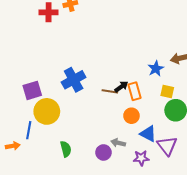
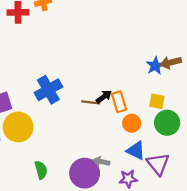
blue star: (156, 69) -> (155, 66), moved
orange circle: (131, 116) -> (132, 123), moved
purple circle: (103, 152) -> (85, 173), size x1.6

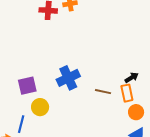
black arrow: (104, 97) -> (132, 78), moved
yellow circle: (18, 127) -> (40, 107), size x0.7

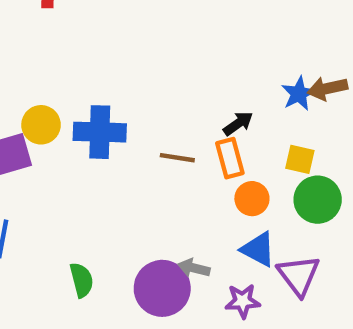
blue cross: (68, 78) -> (100, 132), turned 30
yellow circle: (40, 107) -> (41, 125), moved

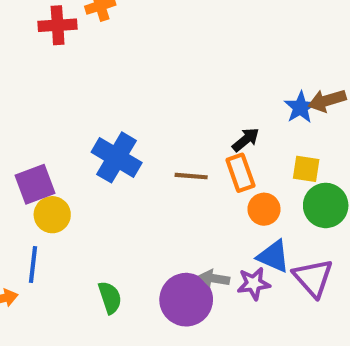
yellow circle: (41, 125) -> (52, 215), moved
blue cross: (100, 132) -> (117, 157), turned 33
purple star: (243, 301) -> (254, 283), moved

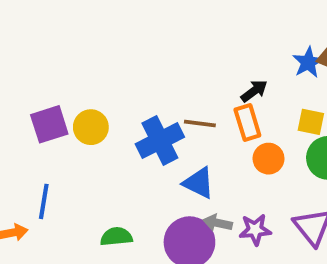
blue cross: (117, 157) -> (160, 140), moved, turned 30
yellow circle: (52, 215) -> (91, 127), moved
blue triangle: (273, 256) -> (199, 183), moved
green semicircle: (110, 298) -> (116, 237), turned -80

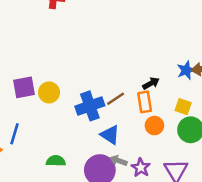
brown line: (200, 123) -> (116, 99), turned -48
purple star: (255, 230) -> (141, 168), turned 30

